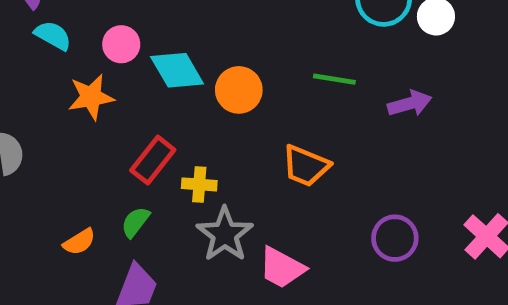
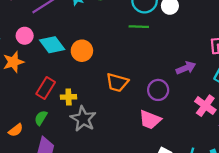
green line: (334, 79) -> (139, 27), moved
purple arrow: (410, 104) -> (186, 68), moved
purple circle: (395, 238) -> (158, 90), moved
pink trapezoid: (282, 268) -> (150, 120), moved

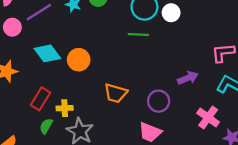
pink circle: (25, 36) -> (12, 27), moved
green semicircle: (41, 118) -> (46, 126), moved

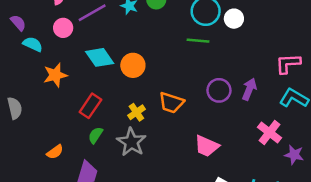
purple arrow: (188, 78) -> (249, 89), turned -48
purple circle: (159, 101) -> (219, 90), moved
yellow cross: (65, 108) -> (136, 112), moved, turned -35

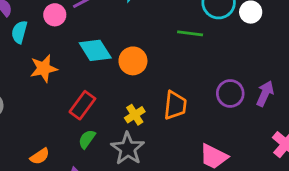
green line: (198, 41) -> (190, 33), moved
cyan semicircle: (33, 44) -> (19, 32), turned -102
orange trapezoid: (171, 103) -> (175, 105), turned -104

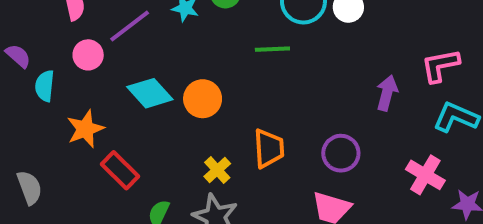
purple circle: (230, 93) -> (341, 153), moved
purple arrow: (265, 94) -> (387, 93), moved
red rectangle: (82, 105) -> (120, 170), moved, turned -72

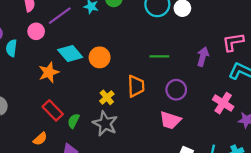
green line: (272, 49) -> (159, 56), moved
orange star: (85, 129) -> (49, 72), moved
red rectangle: (120, 170) -> (53, 110), moved

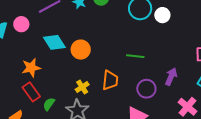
pink circle: (36, 31) -> (21, 24), moved
purple arrow: (203, 57) -> (171, 77), moved
orange star: (49, 72) -> (31, 68), moved

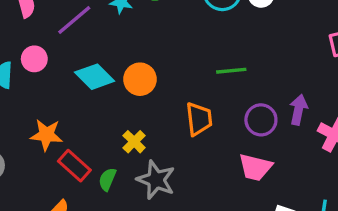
orange star: (31, 68) -> (46, 135), moved, turned 30
purple arrow: (171, 77) -> (299, 110), moved
yellow cross: (82, 87) -> (134, 142), moved

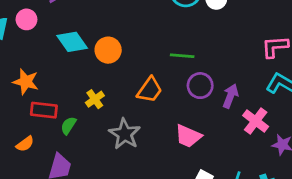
orange trapezoid: (199, 119) -> (150, 90), turned 32
purple circle: (261, 120) -> (200, 86), moved
red rectangle: (74, 166) -> (44, 110), turned -45
gray star: (156, 180) -> (125, 134), moved

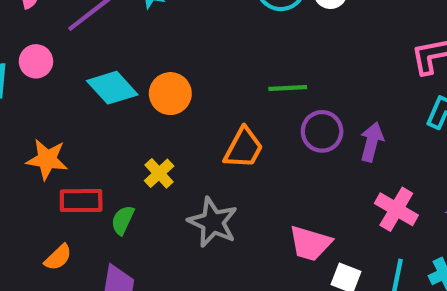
pink cross: (256, 121) -> (396, 209), moved
pink trapezoid: (188, 136) -> (310, 243), moved

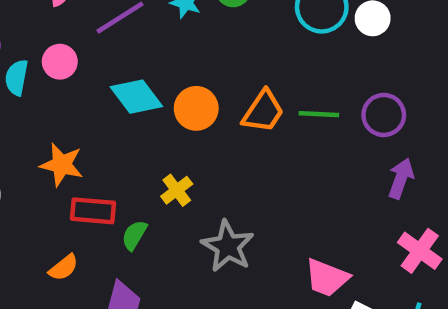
purple circle: (322, 131) -> (384, 115), moved
orange trapezoid: (244, 148) -> (263, 112), moved

